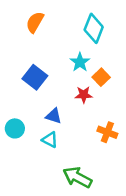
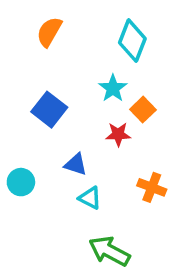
cyan triangle: (50, 140) -> (90, 198), moved

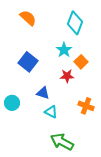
orange semicircle: (49, 32) -> (28, 18), turned 102

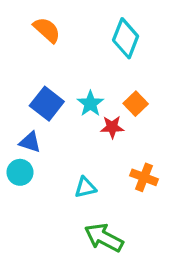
cyan star: (64, 50) -> (90, 104), moved
blue triangle: (43, 93) -> (30, 142), moved
cyan triangle: (51, 112) -> (85, 187), turned -40

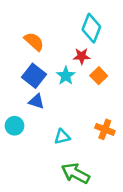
orange semicircle: (47, 30) -> (34, 42), moved
red star: (112, 127) -> (82, 56), moved
blue triangle: (30, 142) -> (36, 101), moved

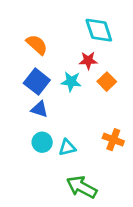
cyan diamond: (91, 28) -> (99, 30), turned -40
cyan star: (66, 76) -> (71, 82), turned -30
cyan circle: (15, 126) -> (42, 142), moved

